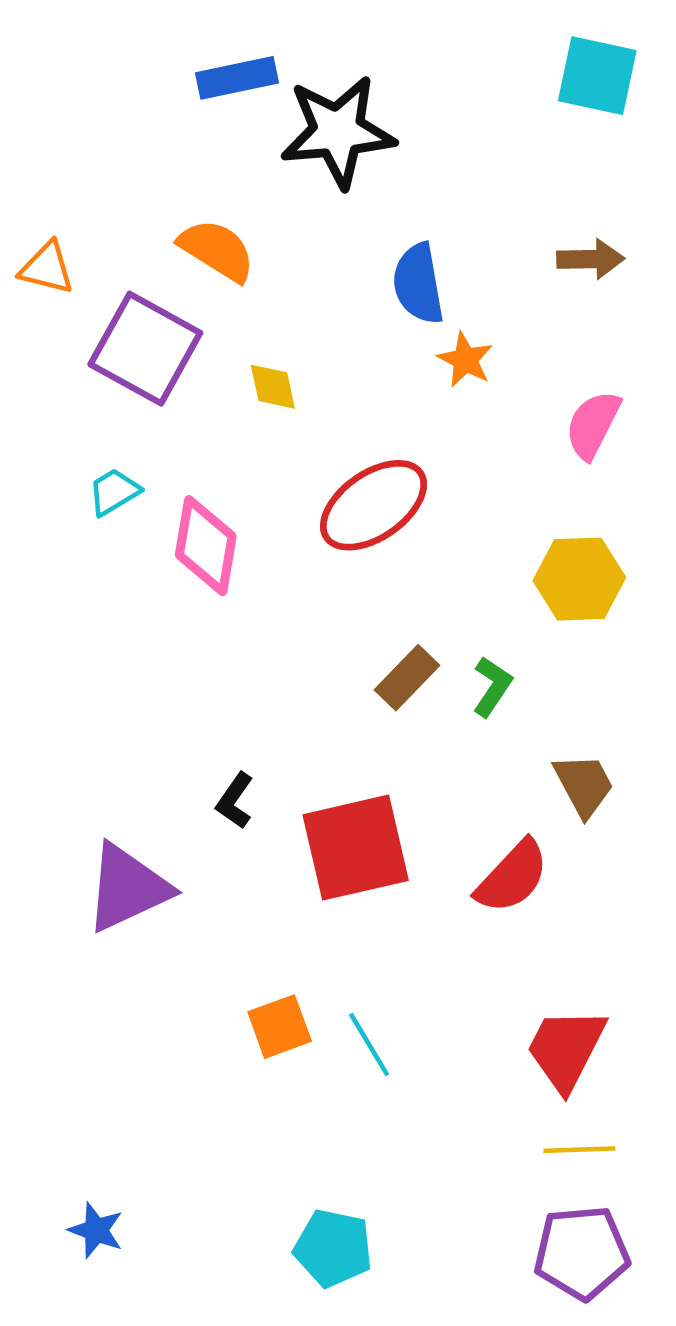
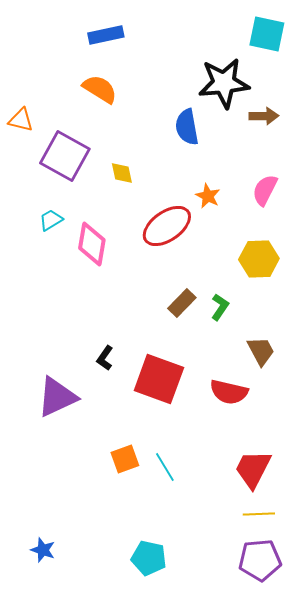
black star: (338, 132) -> (224, 83), moved
orange semicircle: (217, 250) -> (100, 89), moved
orange star: (465, 360) -> (208, 196), moved
red square: (356, 848) -> (159, 379), turned 33
red semicircle: (512, 877) -> (229, 392), turned 60

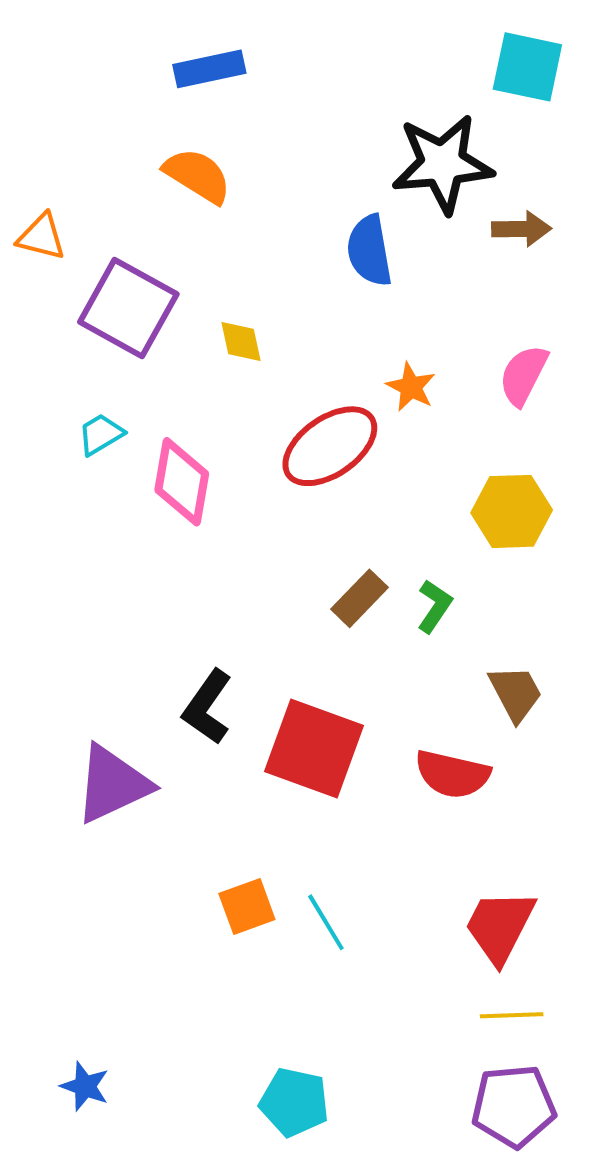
black L-shape: (105, 358) -> (207, 707), size x1.5

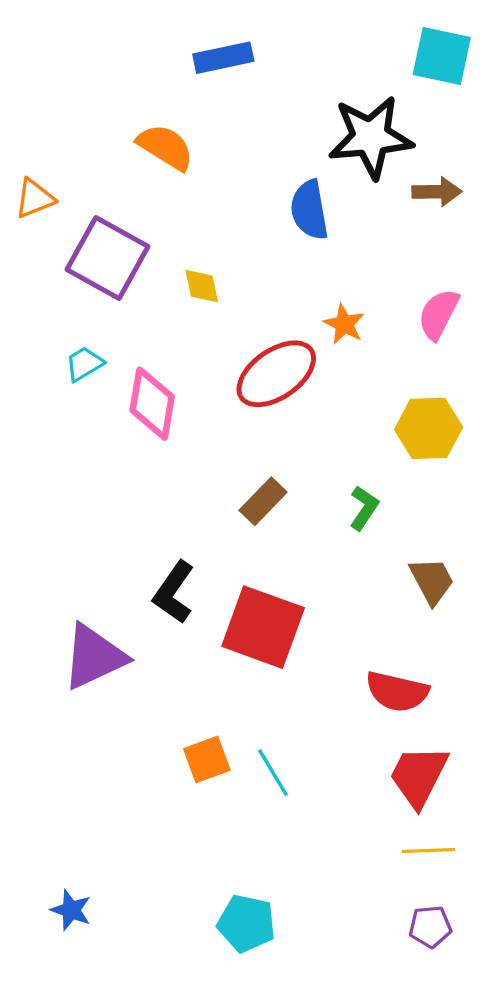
blue rectangle: (209, 69) -> (223, 58), moved
orange triangle: (41, 237) -> (35, 198), turned -36
brown rectangle: (360, 598) -> (263, 501), moved
red semicircle: (452, 774) -> (397, 692), moved
purple pentagon: (514, 1106) -> (430, 927), size x0.6

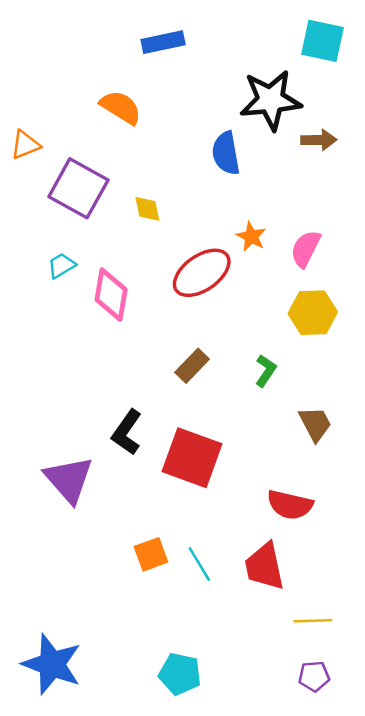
pink semicircle: (438, 314) -> (306, 249), moved
purple triangle: (94, 657) -> (69, 479), turned -46
red trapezoid: (419, 776) -> (265, 566), moved, turned -39
blue star: (71, 910) -> (52, 664), size x2.0

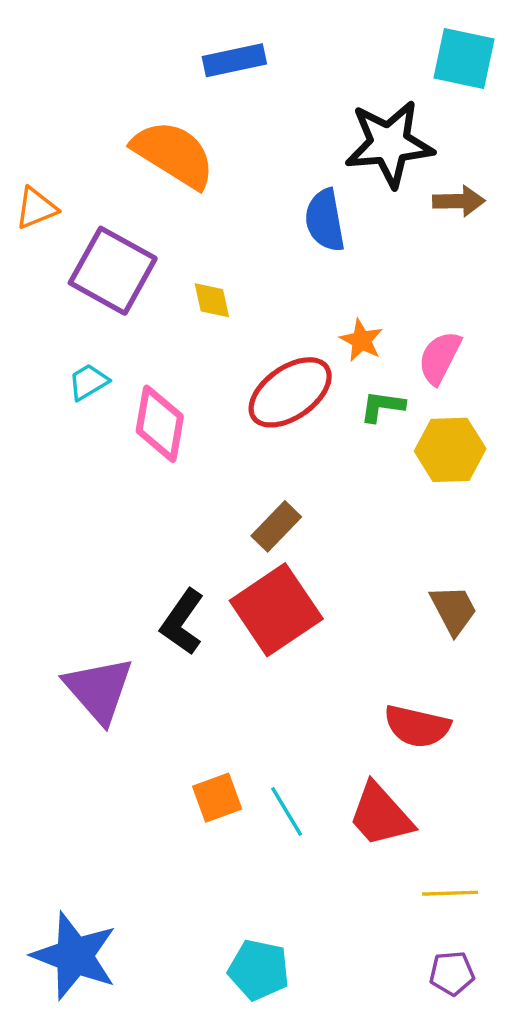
orange semicircle: (121, 107) -> (174, 154), size x1.4
green L-shape: (266, 371) -> (382, 406), moved, turned -116
red square: (192, 458) -> (276, 610), moved, turned 36
red trapezoid: (265, 566) -> (381, 815), turned -30

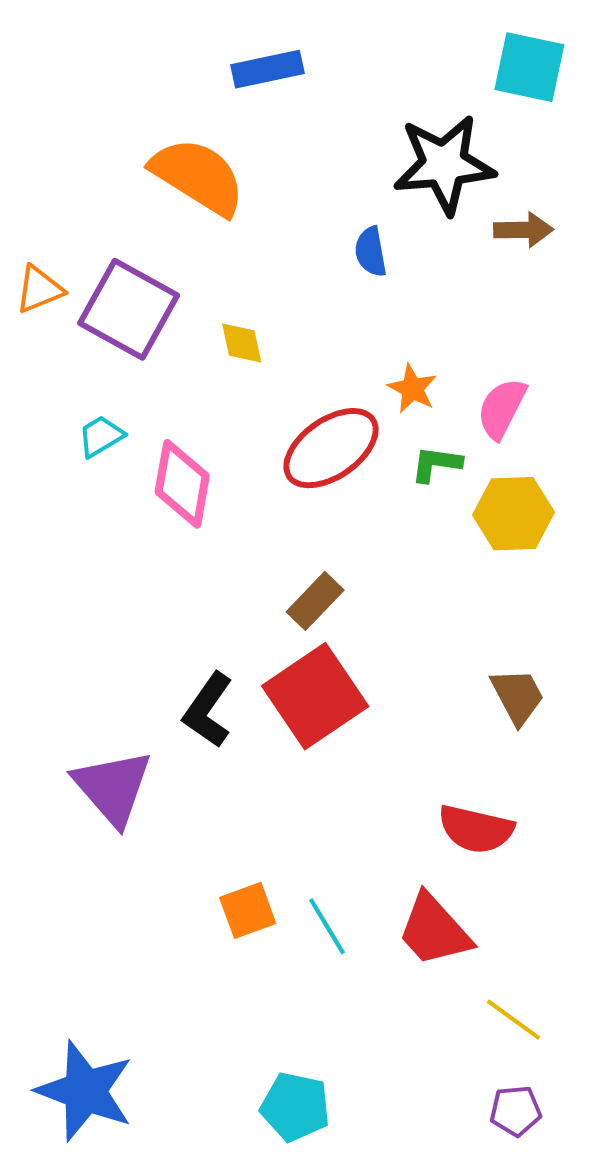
orange triangle: (36, 208) -> (39, 289), moved
blue semicircle: (325, 220) -> (371, 252), size x0.7
yellow line: (450, 893) -> (514, 1020), turned 38

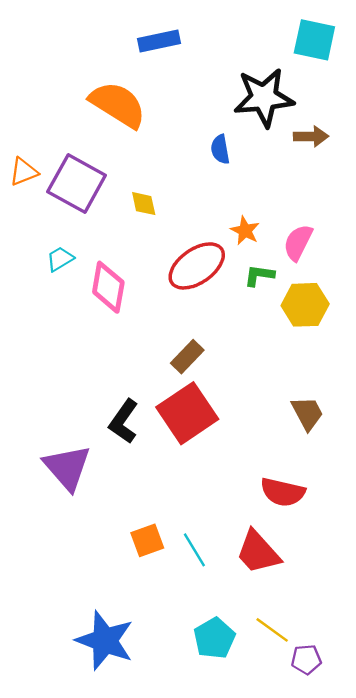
yellow line: (514, 1020) -> (272, 630), moved
blue star: (85, 1091) -> (105, 641), moved
cyan pentagon: (295, 1107) -> (214, 638), moved, turned 30

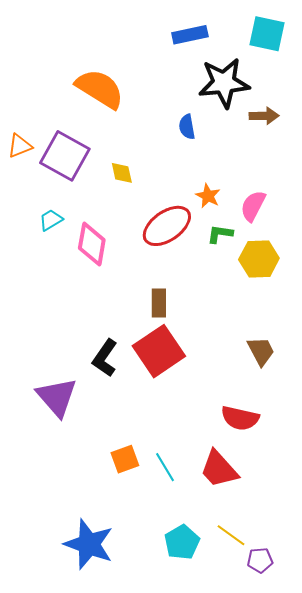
blue rectangle: (159, 41) -> (190, 35), moved
brown rectangle: (187, 357) -> (159, 303), turned -44

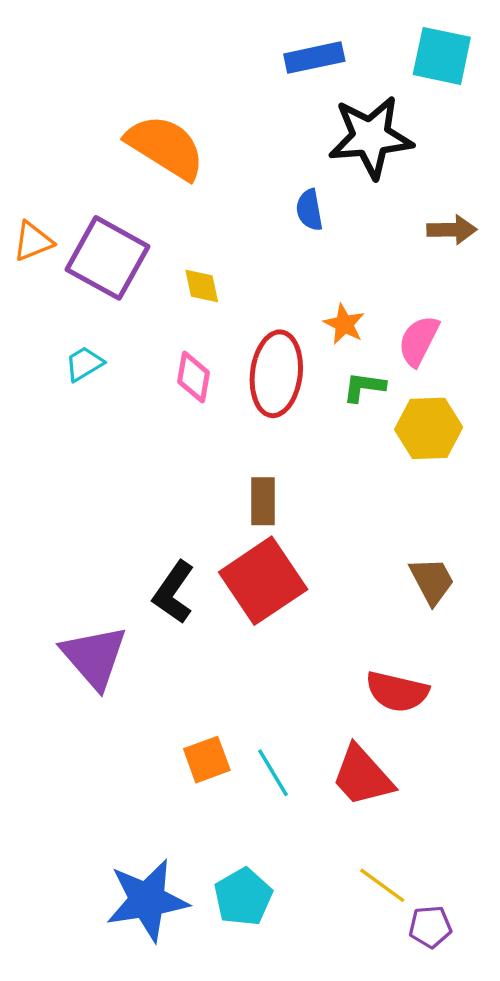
brown arrow: (264, 116) -> (452, 230), moved
red ellipse: (167, 226) -> (276, 374), turned -48
pink diamond: (92, 244) -> (194, 377), moved, size x0.7
cyan pentagon: (182, 542) -> (243, 897), moved
blue star: (89, 544) -> (147, 900), turned -30

